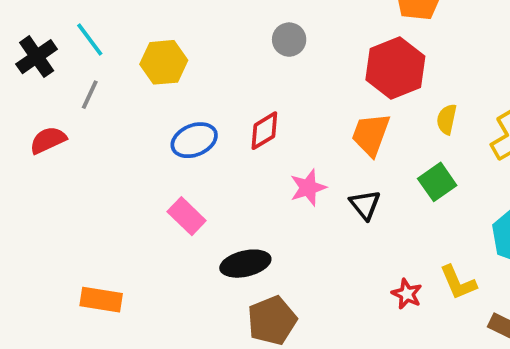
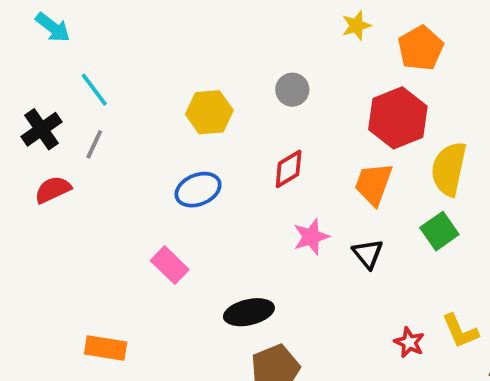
black cross: (37, 57) -> (41, 129), moved
yellow hexagon: (164, 62) -> (209, 112), moved
yellow semicircle: (447, 119) -> (449, 169), size x1.8
red diamond: (264, 131) -> (289, 169), moved
pink rectangle: (187, 216) -> (170, 265), moved

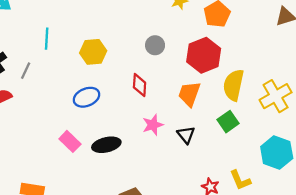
cyan line: (94, 90) -> (47, 39), moved, turned 40
gray circle: (292, 90) -> (155, 45), moved
red diamond: (289, 169) -> (140, 85), turned -55
black ellipse: (249, 312) -> (106, 145), moved

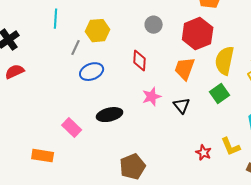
gray line: (26, 71) -> (76, 48), moved
pink rectangle: (70, 141) -> (72, 128), moved

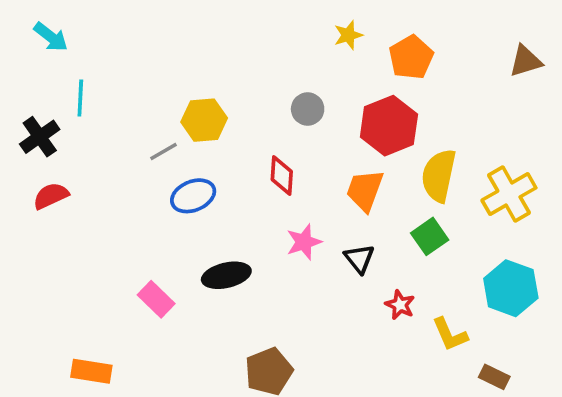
cyan line: (56, 19) -> (80, 98), moved
gray line: (76, 48) -> (163, 151), turned 35
red star: (204, 153) -> (400, 305), moved
orange rectangle: (43, 156) -> (91, 371), moved

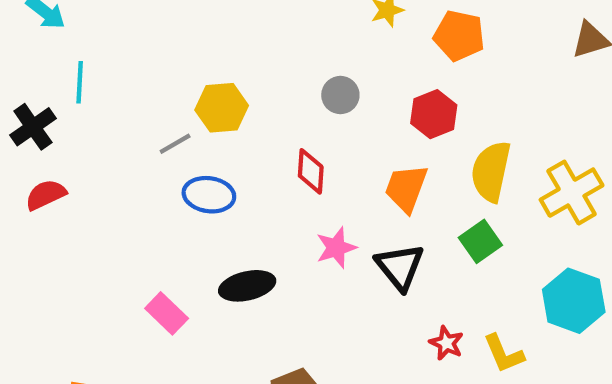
orange pentagon: (411, 57) -> (459, 36), turned -30
red hexagon: (389, 126) -> (434, 114), size x0.7
blue ellipse: (193, 196) -> (209, 195), turned 30
black triangle: (359, 259) -> (400, 267), size x1.4
red star: (400, 305) -> (446, 343), moved

